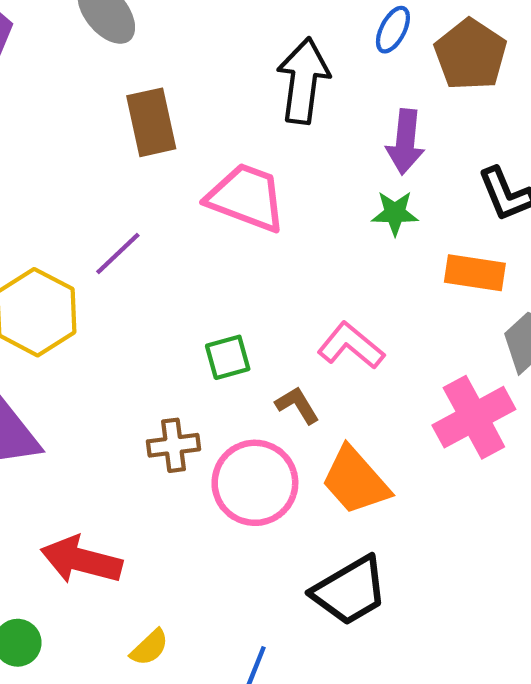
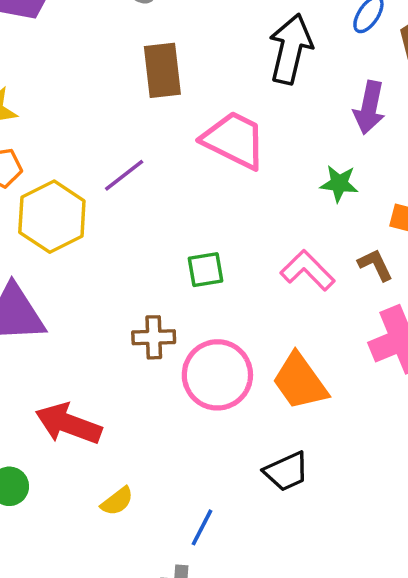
green star: (395, 213) -> (339, 184), moved
brown L-shape: (297, 405) -> (375, 265), moved
black trapezoid: (350, 591) -> (286, 471), size x0.7

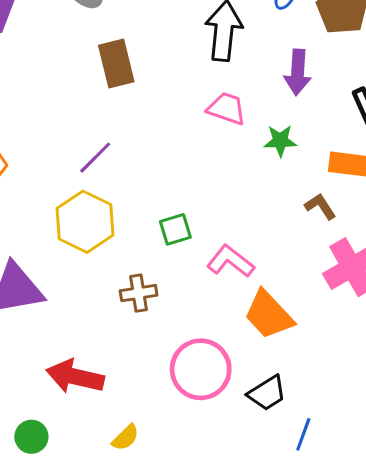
pink trapezoid: (234, 140) -> (227, 109), moved, size x0.7
yellow hexagon: (52, 217) -> (85, 222), moved
pink L-shape: (308, 270) -> (230, 261), moved
pink circle: (217, 375) -> (201, 369), moved
blue line: (202, 527) -> (303, 434), moved

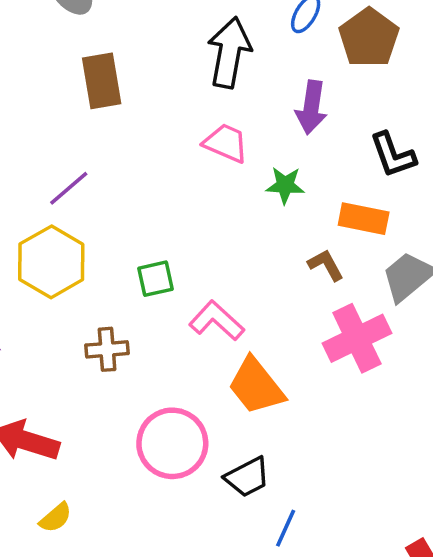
yellow semicircle: (125, 438) -> (56, 518), moved

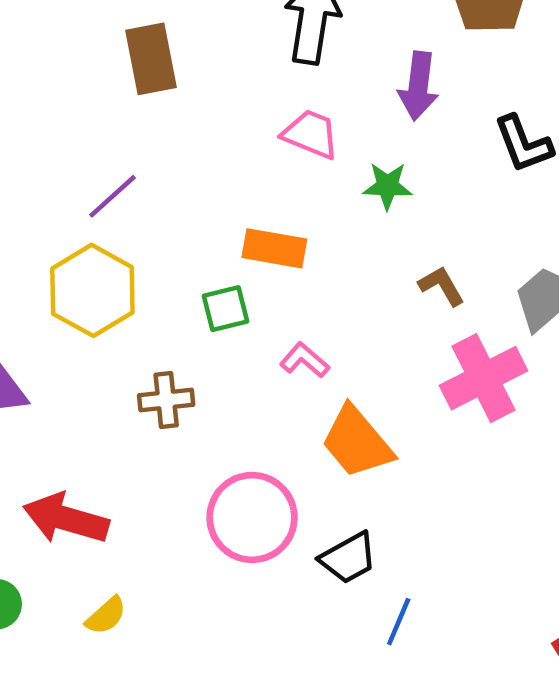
orange rectangle: (364, 219) -> (274, 248), moved
pink L-shape: (217, 321) -> (305, 360), size x0.7

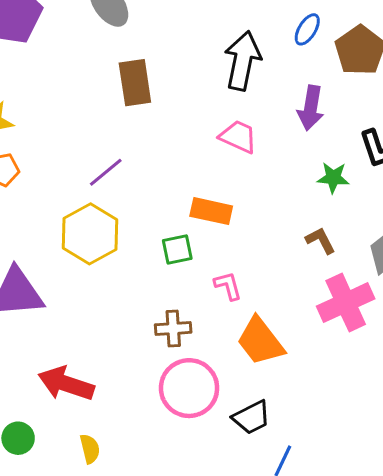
green star: (387, 186) -> (333, 178), moved
pink L-shape: (305, 360) -> (228, 286), turned 32
brown cross: (166, 400) -> (173, 329), moved
yellow semicircle: (106, 616) -> (90, 449), turned -64

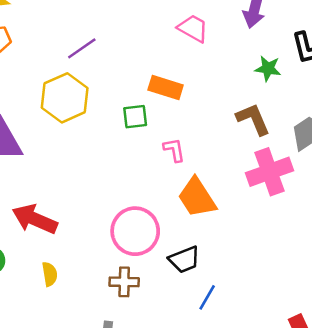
brown L-shape: (321, 241) -> (253, 119), size x1.4
brown cross: (173, 329) -> (124, 282), moved

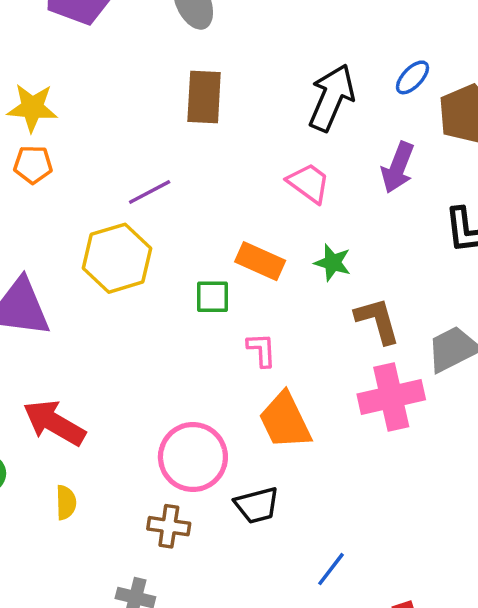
green star: (268, 68) -> (333, 263), moved
blue line: (207, 297) -> (331, 569), moved

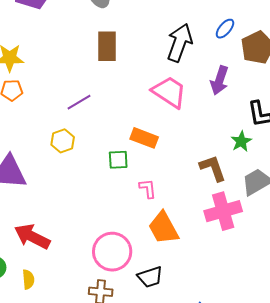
pink trapezoid: (309, 183) -> (169, 92), size x1.4
yellow hexagon: (117, 258) -> (63, 141), size x0.6
green star: (333, 263) -> (241, 141), moved, turned 30
yellow semicircle: (66, 502) -> (28, 279), moved

